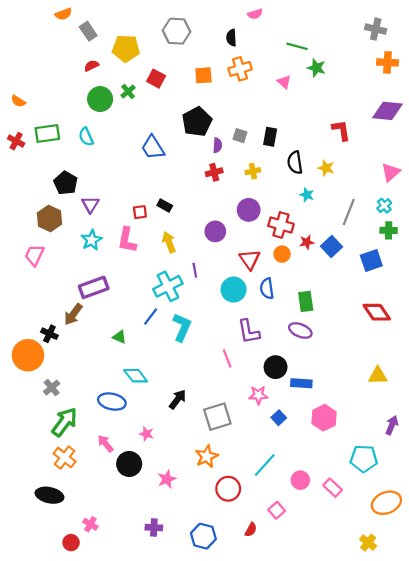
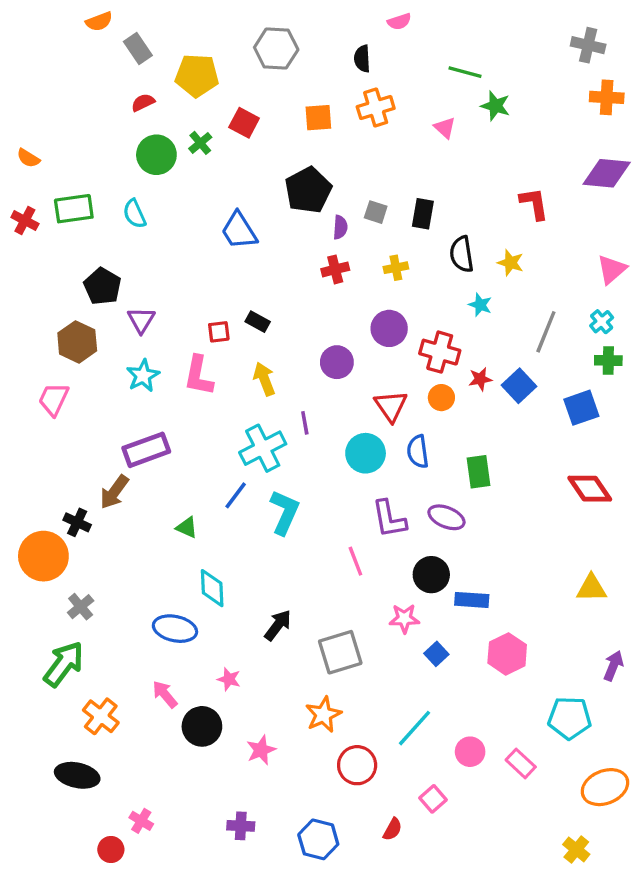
purple ellipse: (300, 330) -> (446, 517), moved
cyan diamond: (136, 376) -> (212, 588), turned 35
green arrow: (65, 422) -> (64, 664), moved

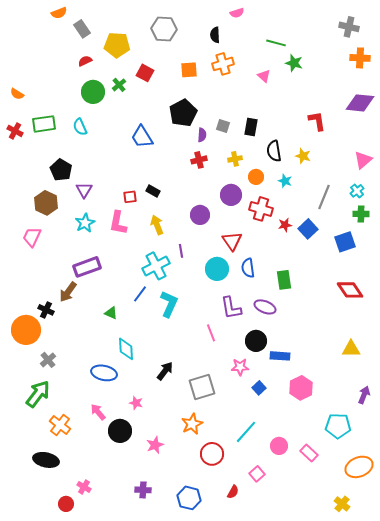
orange circle: (441, 398) -> (256, 177), moved

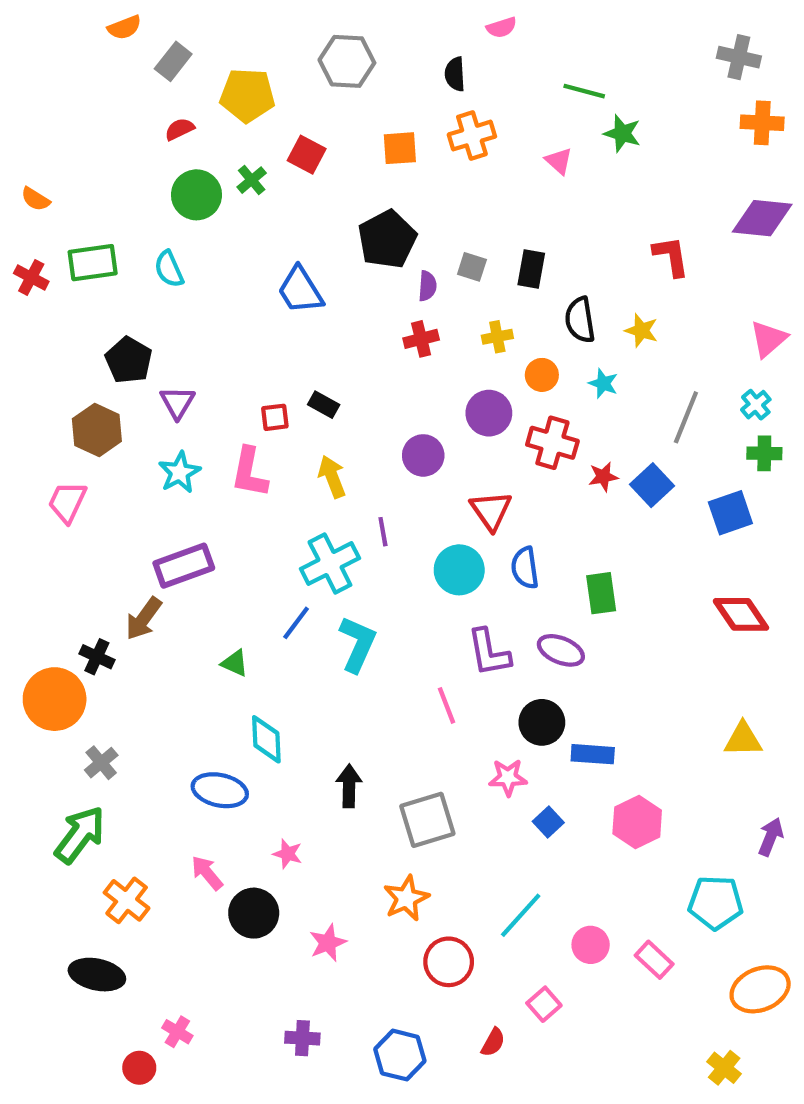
gray rectangle: (82, 29) -> (173, 61), turned 72
black arrow: (165, 371) -> (349, 786), turned -36

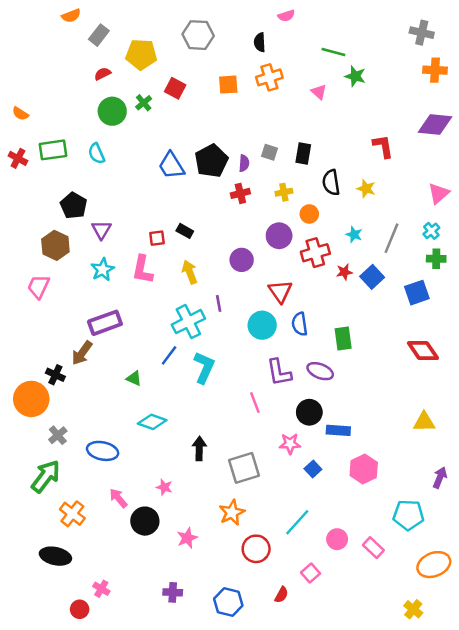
black pentagon: (387, 239) -> (211, 161), moved
cyan star: (603, 383) -> (354, 235), moved
red cross: (552, 443) -> (315, 253), turned -32
cyan diamond: (266, 739) -> (152, 422), turned -68
blue ellipse: (220, 790) -> (103, 451), moved

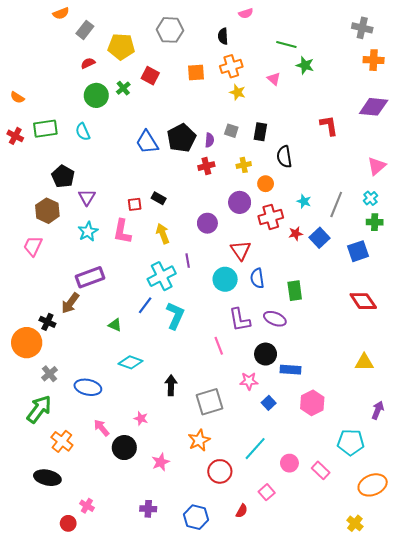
yellow star: (366, 189) -> (238, 92), moved

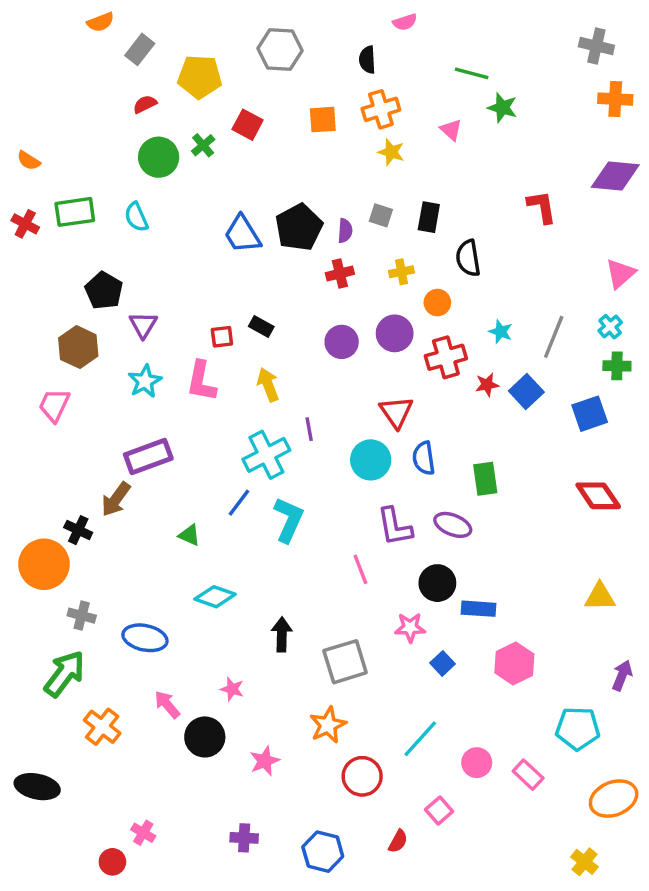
purple circle: (207, 223) -> (342, 342), moved
gray cross: (50, 374) -> (82, 616), turned -35
black ellipse: (47, 478) -> (37, 787), moved

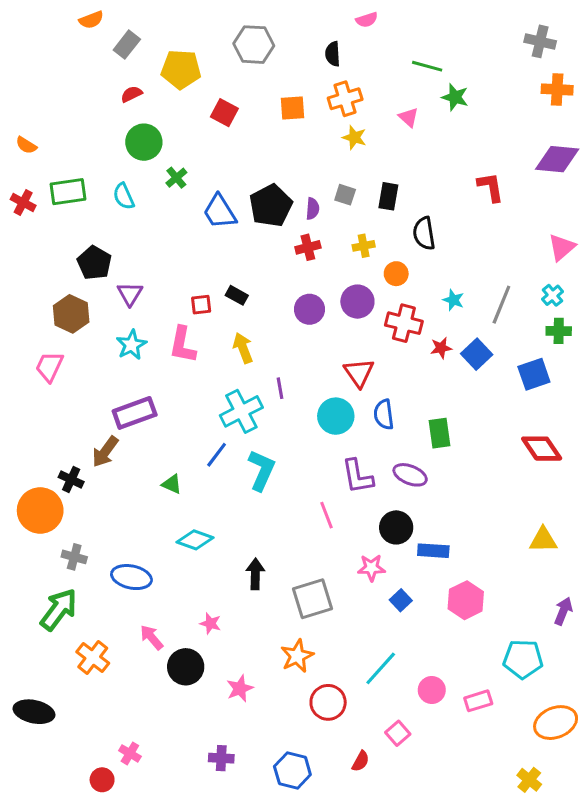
green cross: (203, 145) -> (176, 178), moved
red cross: (446, 357) -> (404, 323), turned 30
pink rectangle: (528, 775) -> (478, 701), turned -60

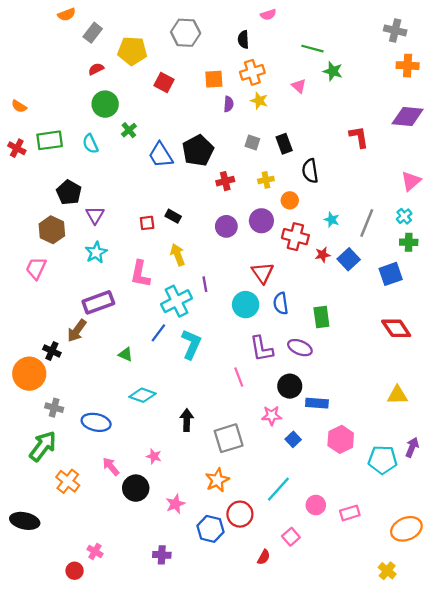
black rectangle: (388, 196) -> (284, 144), turned -30
purple semicircle: (313, 209) -> (229, 104), moved
pink L-shape: (183, 345) -> (140, 274), moved
cyan pentagon: (523, 659) -> (383, 460), moved
blue hexagon: (292, 770) -> (210, 529), moved

